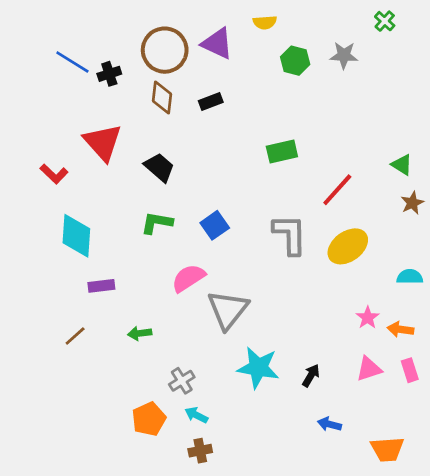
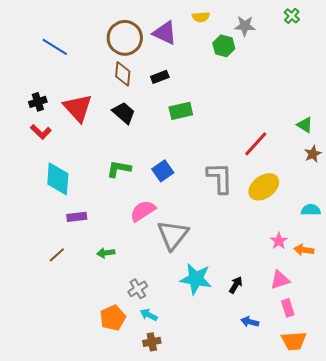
gray star: (344, 55) -> (245, 26), moved
black cross: (109, 74) -> (38, 102), moved
green rectangle: (282, 152) -> (181, 111), moved
black trapezoid: (159, 167) -> (124, 113), moved
pink rectangle: (410, 370) -> (288, 308), moved

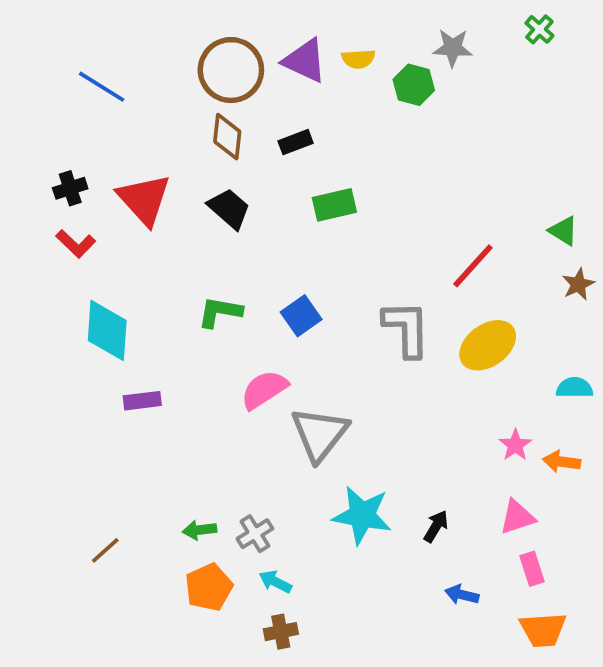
yellow semicircle: (201, 17) -> (358, 59), moved
green arrow: (106, 253) -> (200, 530), moved
brown line: (57, 255) -> (105, 550), moved

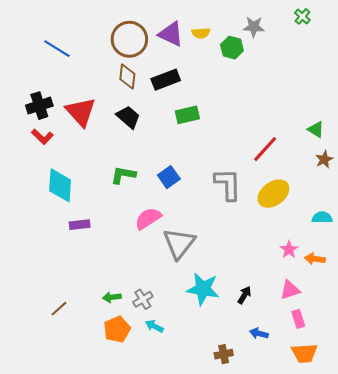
black rectangle: (296, 142) -> (166, 80), size x1.5
black cross: (70, 188) -> (39, 106), size x1.4
brown cross: (281, 632) -> (224, 354), moved

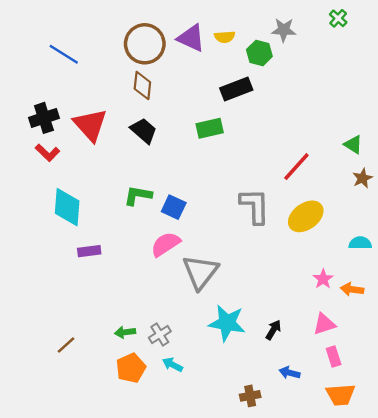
black rectangle: (166, 80) -> (236, 89), moved
blue square: (169, 177) -> (174, 207), moved, turned -30

